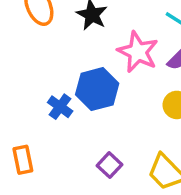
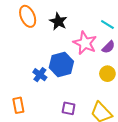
purple square: (110, 165) -> (69, 108), turned -32

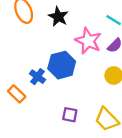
orange rectangle: (18, 105) -> (17, 94), moved, turned -35

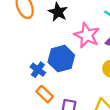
orange rectangle: (17, 94) -> (45, 94), moved

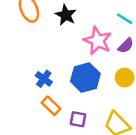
blue hexagon: (61, 59) -> (85, 78), moved

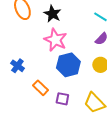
pink star: (98, 41) -> (55, 40), moved
blue cross: (44, 79) -> (17, 66), moved

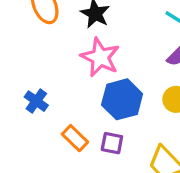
purple square: (62, 99) -> (112, 143), moved

